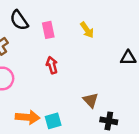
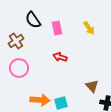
red arrow: (52, 65) -> (60, 57), turned -56

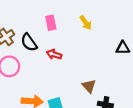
black semicircle: (33, 20) -> (29, 42), moved

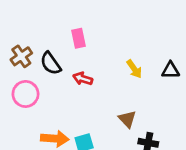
yellow arrow: (86, 23) -> (134, 69), moved

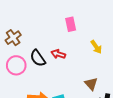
pink rectangle: (78, 38) -> (71, 24), moved
black semicircle: (51, 63) -> (38, 58), moved

